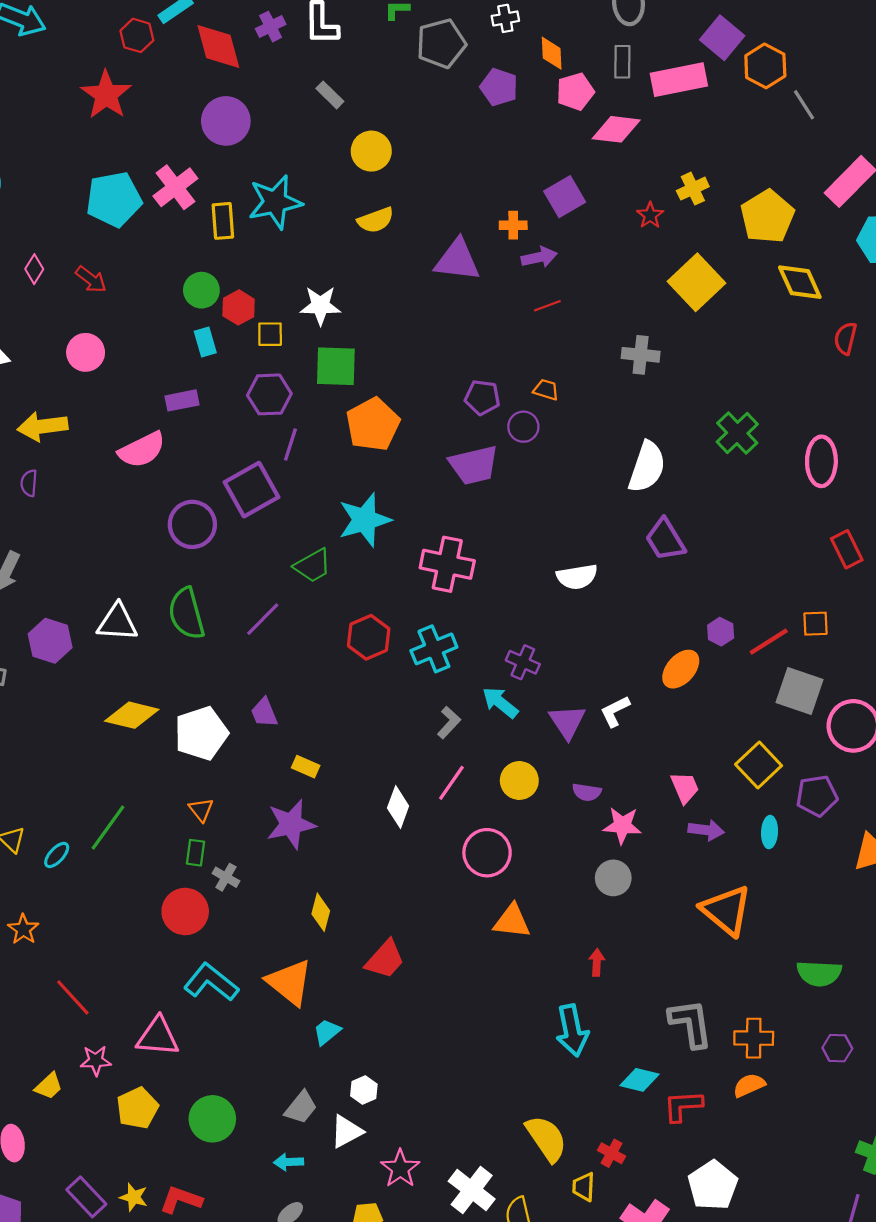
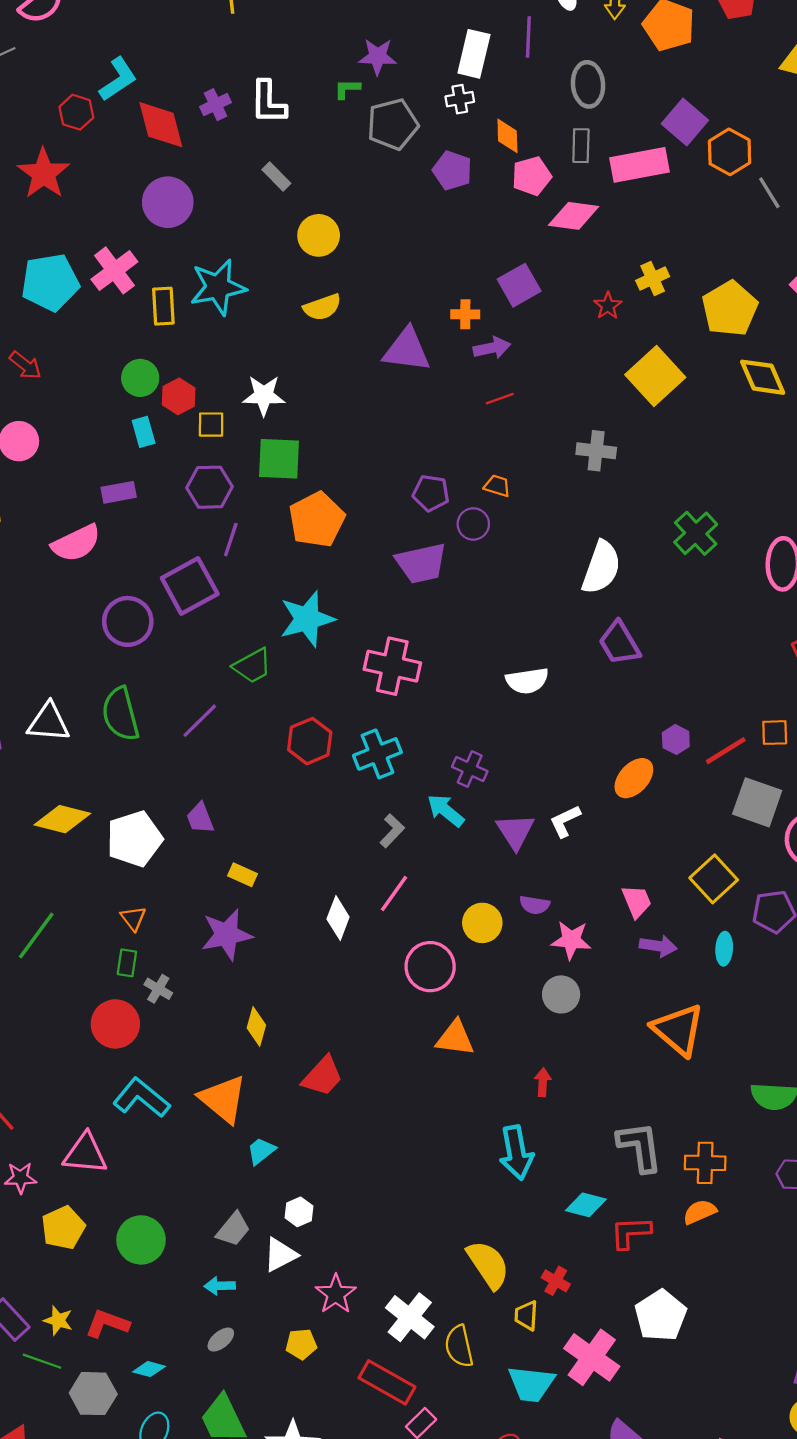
yellow circle: (519, 780) -> (482, 923), moved

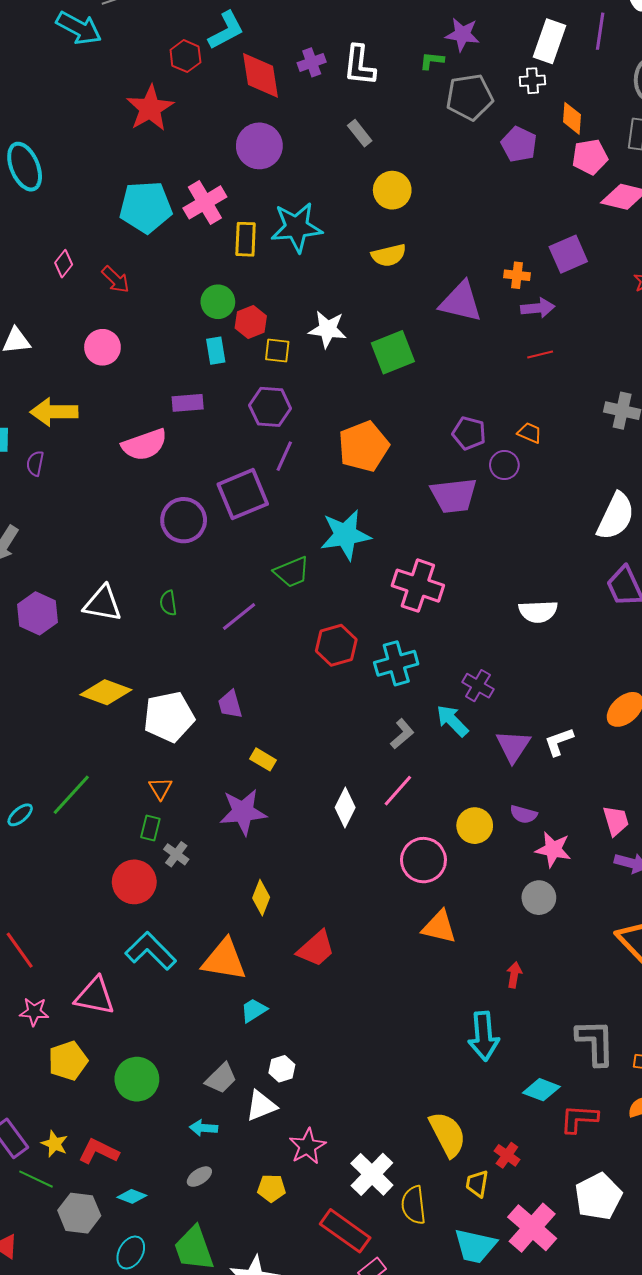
green square: (279, 459) -> (393, 352), moved, turned -30
green semicircle: (121, 714) -> (168, 603), size x0.5
orange triangle: (223, 1099) -> (224, 960), turned -36

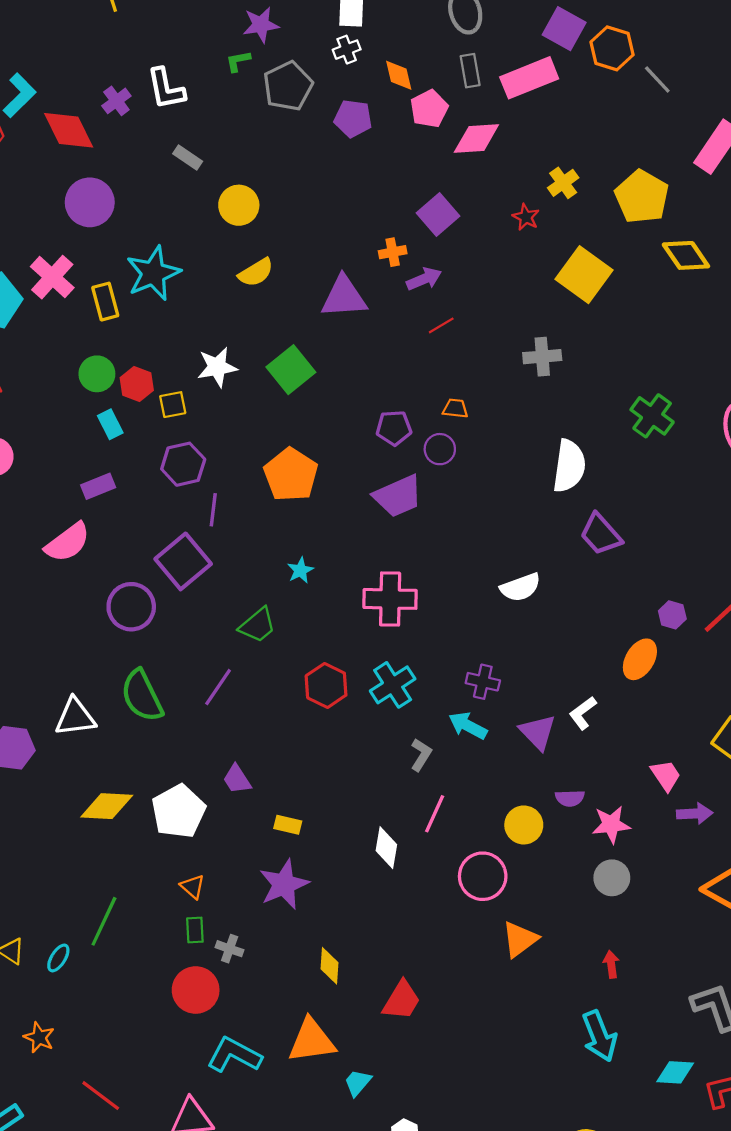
cyan star: (345, 535) -> (300, 570), size x0.5
green semicircle: (168, 603) -> (142, 696), size x2.0
orange triangle: (439, 927) -> (520, 939), turned -33

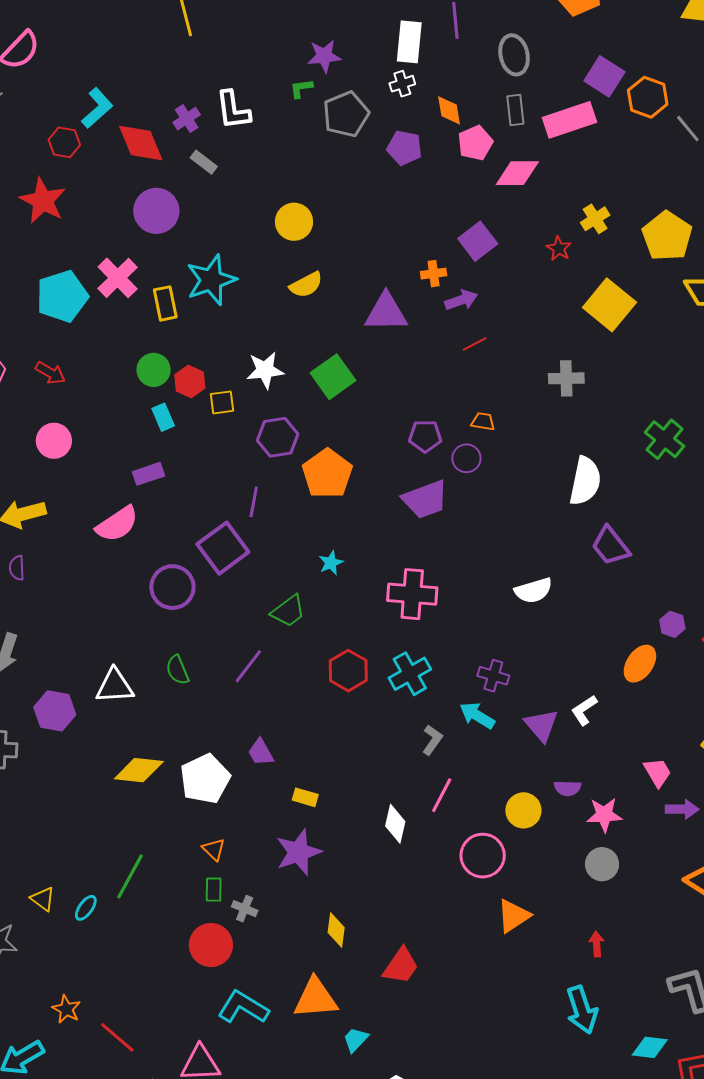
gray rectangle: (188, 157) -> (204, 162), moved
purple hexagon: (183, 464) -> (278, 437), moved
green semicircle: (142, 696) -> (177, 670), size x0.6
orange star: (39, 1037) -> (66, 1009), moved

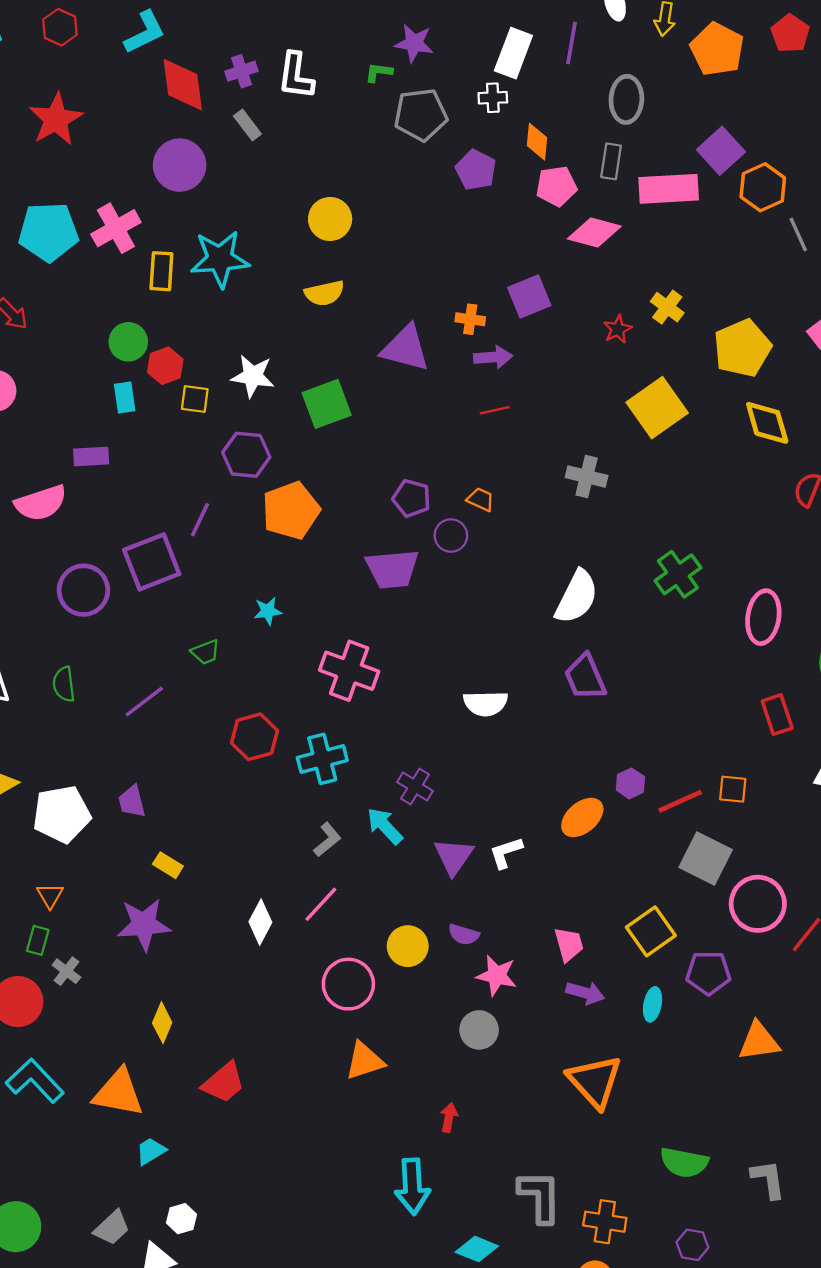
red hexagon: (64, 142) -> (60, 27), moved
yellow cross: (595, 219) -> (667, 307), turned -36
green trapezoid: (288, 611) -> (206, 652), size x0.7

